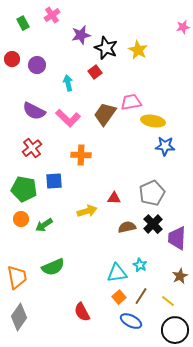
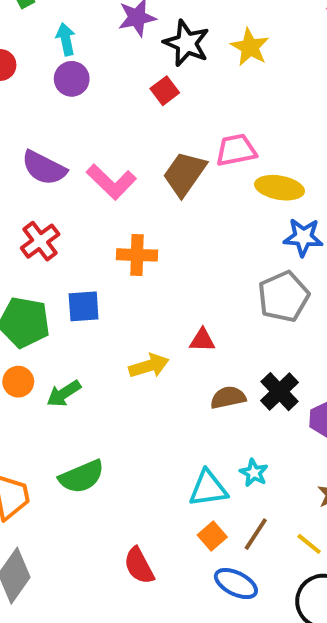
purple circle: (37, 65) -> (72, 79), moved
cyan arrow: (68, 83) -> (66, 39), moved
gray pentagon: (152, 193) -> (283, 297), moved

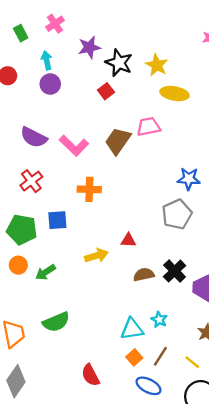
yellow ellipse: (280, 188) -> (175, 93), moved

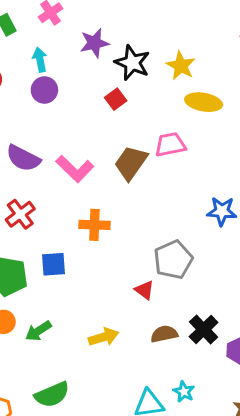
gray pentagon: (177, 214) -> (173, 260), moved
red triangle: (128, 240) -> (144, 290), turned 35
yellow arrow: (96, 256) -> (104, 337), moved

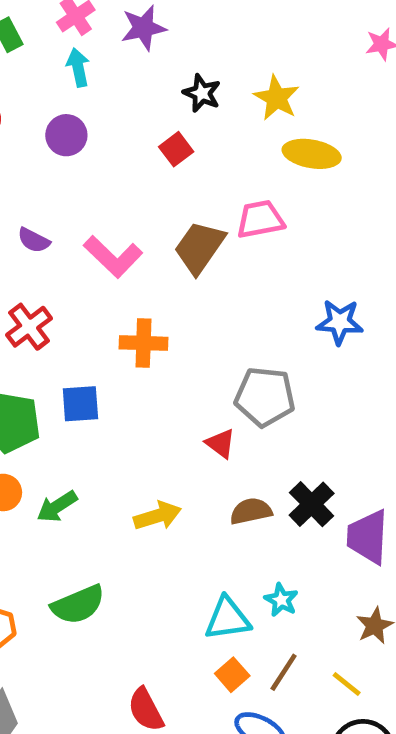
purple star: (94, 43) -> (143, 28), moved
cyan arrow: (40, 60) -> (78, 67), moved
black star: (132, 63) -> (202, 93), size x0.7
purple semicircle: (23, 158) -> (34, 240), size x0.6
gray pentagon: (173, 260) -> (265, 397), turned 30

